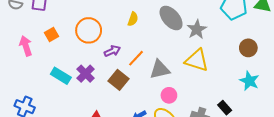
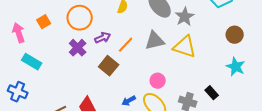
gray triangle: (160, 70) -> (155, 41), moved
purple cross: (86, 74) -> (78, 48), moved
cyan rectangle: (61, 76) -> (32, 62), moved

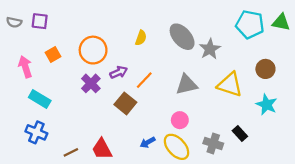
gray triangle: (155, 41) -> (187, 85), moved
yellow triangle: (185, 47) -> (230, 85), moved
blue cross: (18, 92) -> (36, 132), moved

